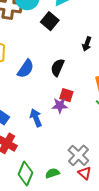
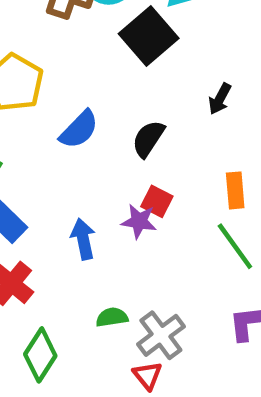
black square: (50, 21) -> (149, 36), size x1.4
green semicircle: (52, 173) -> (112, 317), moved
red triangle: (85, 173) -> (147, 375), moved

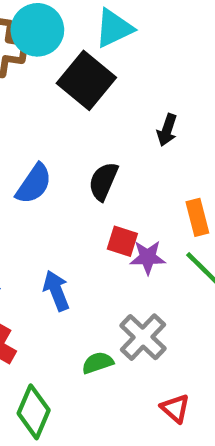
purple star: (139, 221) -> (148, 257), moved
gray cross: (161, 335) -> (143, 337), moved
red triangle: (147, 375) -> (175, 408), moved

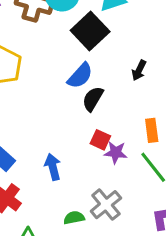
blue semicircle: (34, 184) -> (80, 76), moved

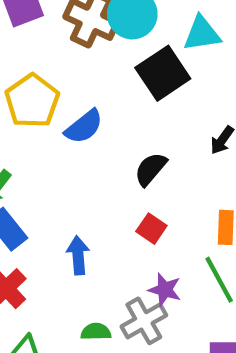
blue semicircle: (80, 76) -> (84, 127), moved
purple star: (116, 153) -> (165, 290), moved

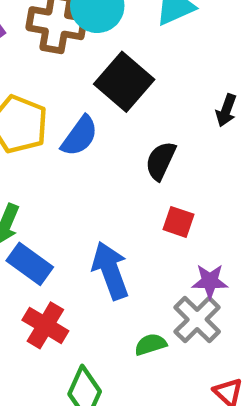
black square: (163, 73) -> (124, 82), moved
blue arrow: (78, 255) -> (110, 271), size x1.4

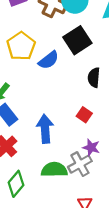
black semicircle: (161, 161) -> (94, 78), moved, turned -36
green semicircle: (151, 344) -> (54, 170), size x1.6

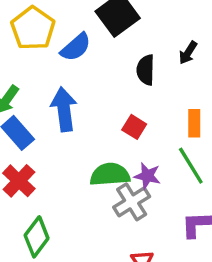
blue arrow: (45, 129) -> (64, 109), moved
green semicircle: (54, 170) -> (110, 175), moved

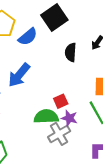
blue arrow: (64, 109) -> (19, 75), turned -135
red square: (134, 127) -> (61, 101), moved, turned 32

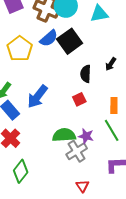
blue semicircle: (28, 37) -> (49, 38), moved
red square: (61, 101) -> (79, 99), moved

